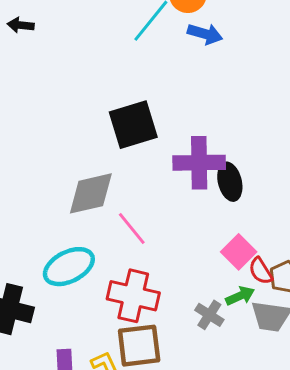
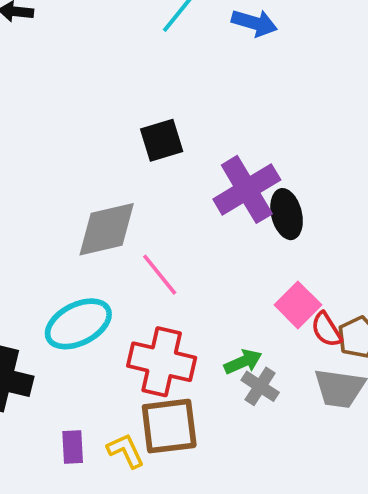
black square: (133, 125) -> (162, 140), size x0.7
purple cross: (199, 163) -> (247, 189), turned -30
green arrow: (240, 296) -> (243, 362), moved

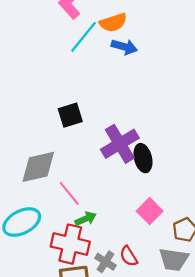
red semicircle: (326, 330) -> (129, 256), moved
green arrow: (243, 362) -> (86, 219), moved
gray cross: (260, 386) -> (106, 262), moved

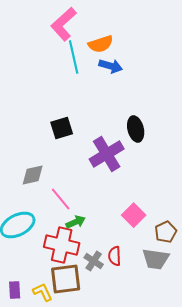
cyan line: (83, 37) -> (74, 57), turned -52
black ellipse: (143, 158) -> (136, 129), moved
gray diamond: (38, 167) -> (33, 175), size x0.7
red semicircle: (129, 256) -> (115, 256), turned 30

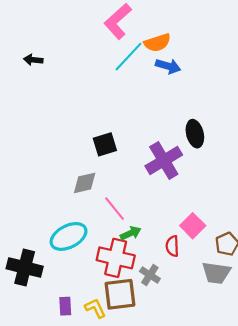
cyan line: (74, 57) -> (128, 57), turned 56
black square: (62, 128) -> (105, 144), moved
red semicircle: (115, 256) -> (172, 246), moved

